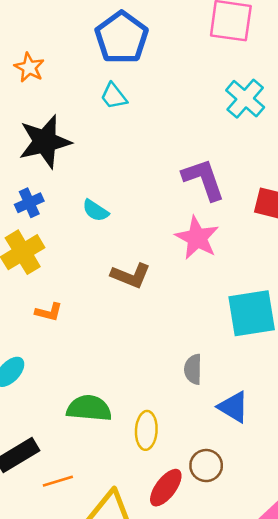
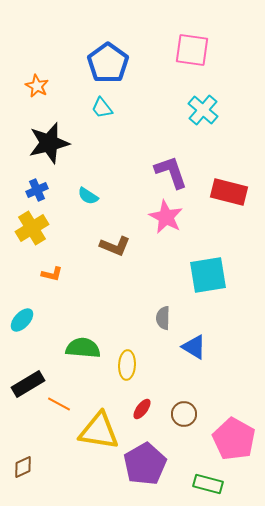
brown circle: (206, 466) -> (184, 414), moved
orange line: (58, 481) -> (59, 404), turned 45
red ellipse: (166, 488) -> (142, 409), size x0.7

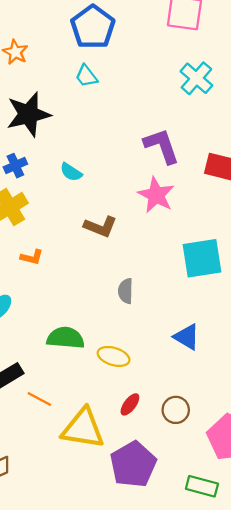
gray semicircle: (163, 318) -> (126, 291), moved
yellow ellipse: (127, 365) -> (114, 356), turned -76

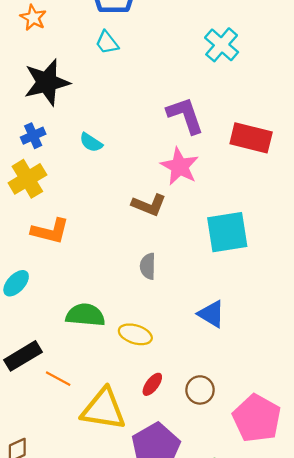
brown L-shape: (100, 227) -> (149, 205), moved
orange L-shape: (32, 257) -> (50, 231), size x1.6

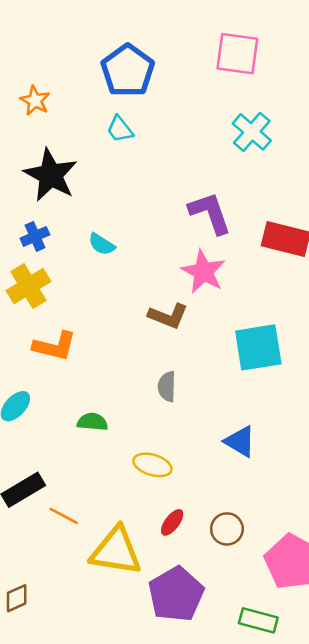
black star: (47, 82) -> (51, 175), turned -30
green semicircle: (85, 315) -> (92, 422), moved, size x0.7

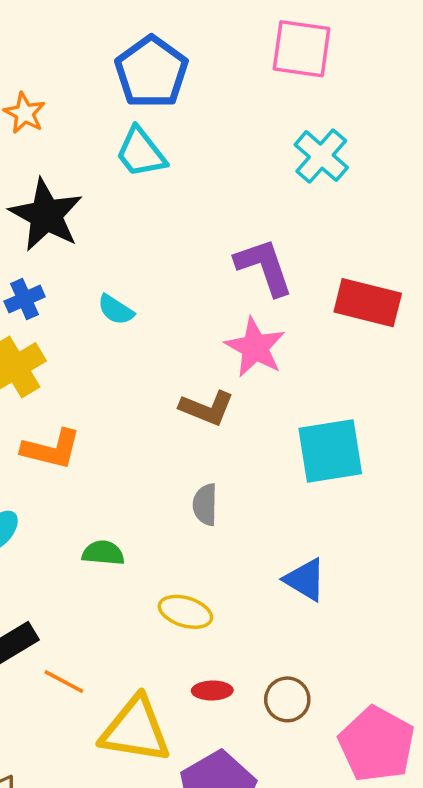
cyan trapezoid: (120, 129) -> (141, 152), size x1.4
red ellipse: (172, 522) -> (212, 690), turned 52

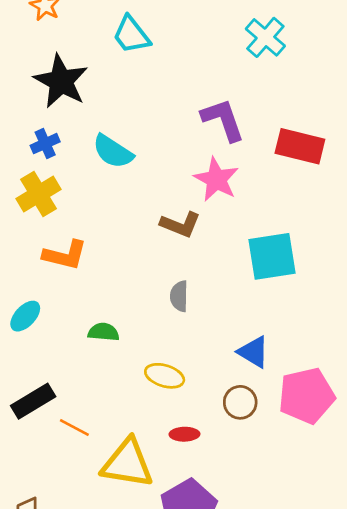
cyan semicircle: (116, 310) -> (113, 152), size x1.5
brown circle: (287, 699) -> (240, 402), moved
pink pentagon: (377, 744) -> (307, 396), moved, turned 30

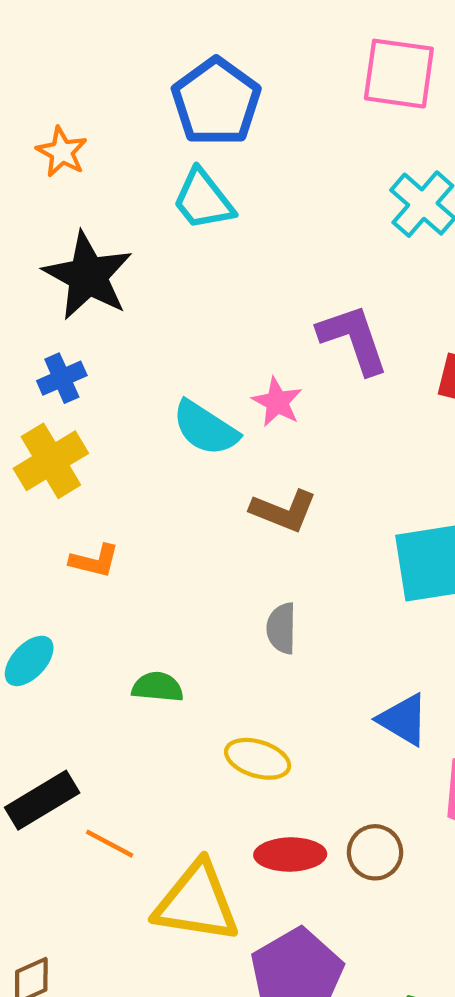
cyan semicircle: (113, 152) -> (205, 428), moved
pink star: (216, 179) -> (277, 402), moved, size x0.7
orange L-shape: (65, 255) -> (94, 561), size x0.7
brown circle: (240, 402) -> (375, 852), moved
red ellipse: (184, 434) -> (290, 855), size x1.4

